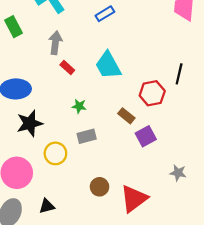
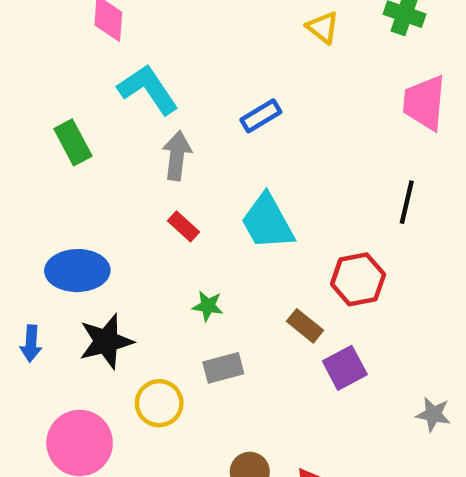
gray arrow: (55, 43) -> (177, 156), moved
black line: (179, 74) -> (407, 202), moved
gray star: (178, 173) -> (433, 414), moved

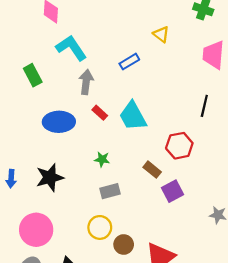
yellow triangle: (323, 27) -> (161, 34), moved
red rectangle: (183, 226) -> (100, 113), moved
blue ellipse: (77, 271) -> (59, 122), moved
yellow circle: (159, 403) -> (100, 227), moved

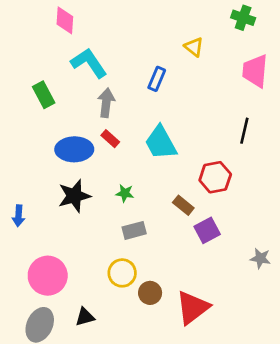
blue rectangle: (129, 62) -> (157, 79), turned -36
red rectangle: (100, 113) -> (110, 139), moved
black star: (50, 177) -> (74, 196), moved

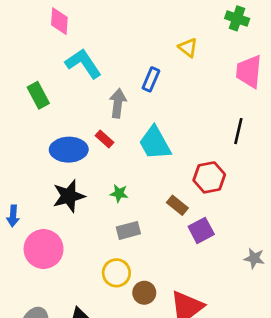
gray arrow: (106, 103) -> (118, 103), moved
pink circle: (48, 276) -> (44, 249), moved

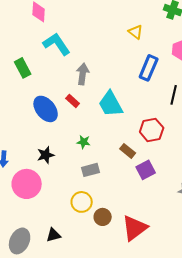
blue rectangle: (151, 79) -> (149, 68), moved, size x1.4
blue ellipse: (69, 150) -> (46, 109), turned 52
black star: (69, 196) -> (46, 155), moved, size x0.7

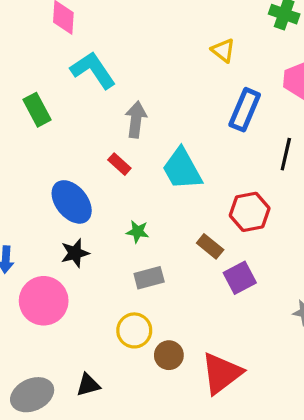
blue ellipse: (46, 109) -> (72, 202), moved
gray ellipse: (20, 241) -> (32, 395), turned 40

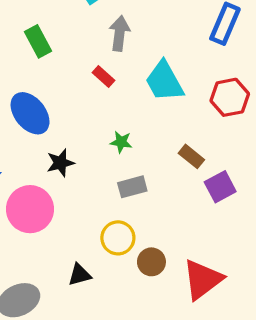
green rectangle: (37, 110) -> (38, 41), moved
blue ellipse: (72, 202) -> (30, 113), moved
red hexagon: (250, 212) -> (230, 97), moved
black triangle: (88, 385) -> (80, 275), moved

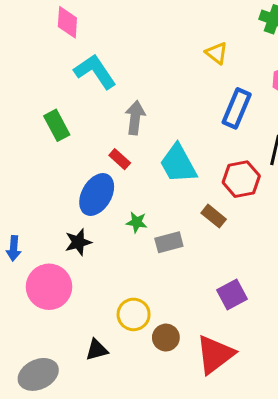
blue ellipse: (30, 113) -> (97, 195), moved, turned 69
brown rectangle: (191, 156) -> (214, 216), moved
gray rectangle: (132, 187) -> (169, 242), moved
purple square: (220, 187) -> (232, 294), moved

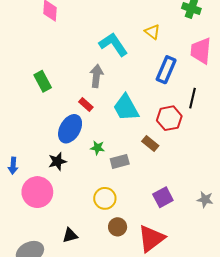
cyan L-shape: (95, 72) -> (113, 44), moved
yellow circle: (134, 314) -> (105, 198), moved

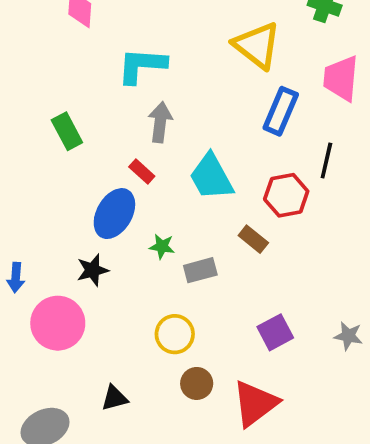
yellow triangle: (152, 32) -> (257, 45), size x1.8
cyan L-shape: (113, 44) -> (142, 66), moved, turned -52

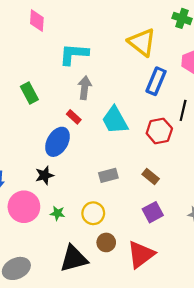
brown rectangle: (253, 239) -> (151, 176), moved
green star: (162, 246) -> (57, 213), moved
black triangle: (114, 398) -> (74, 259), moved, size x1.8

